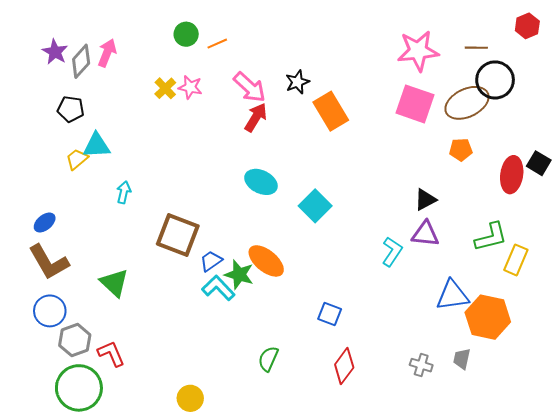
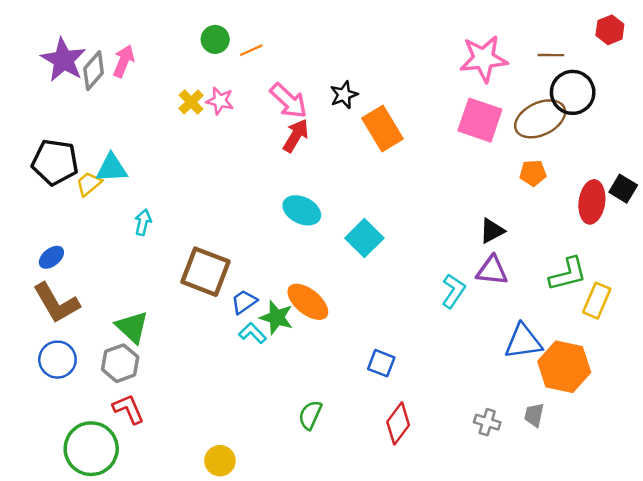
purple star: (55, 52) -> (63, 60), size x1.5
black pentagon: (71, 109) -> (55, 162), moved, size x1.5
cyan L-shape: (218, 288) -> (252, 333), size x0.7
gray hexagon: (75, 340) -> (120, 363), moved

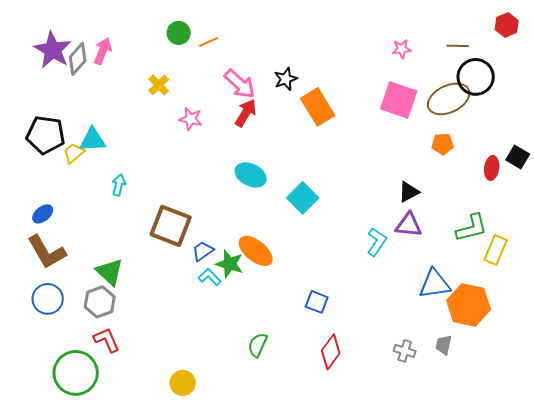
pink star: (484, 59) -> (402, 49), size x0.5
pink star: (220, 101) -> (191, 119), moved
red ellipse: (592, 202) -> (492, 168), size x0.7

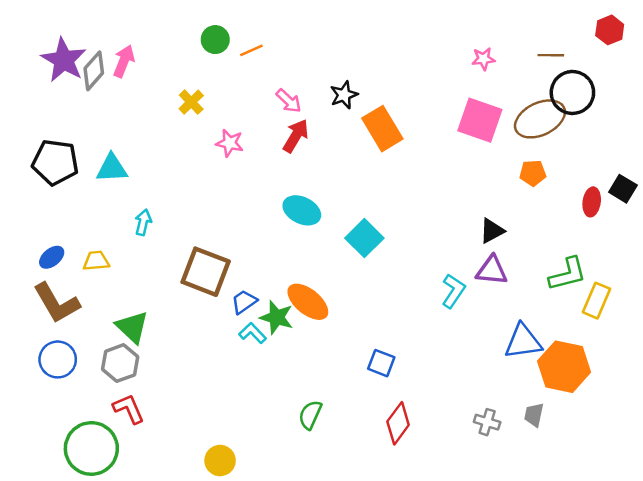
pink arrow: (240, 84) -> (289, 101), size x0.7
yellow trapezoid: (74, 153) -> (96, 261), moved, turned 35

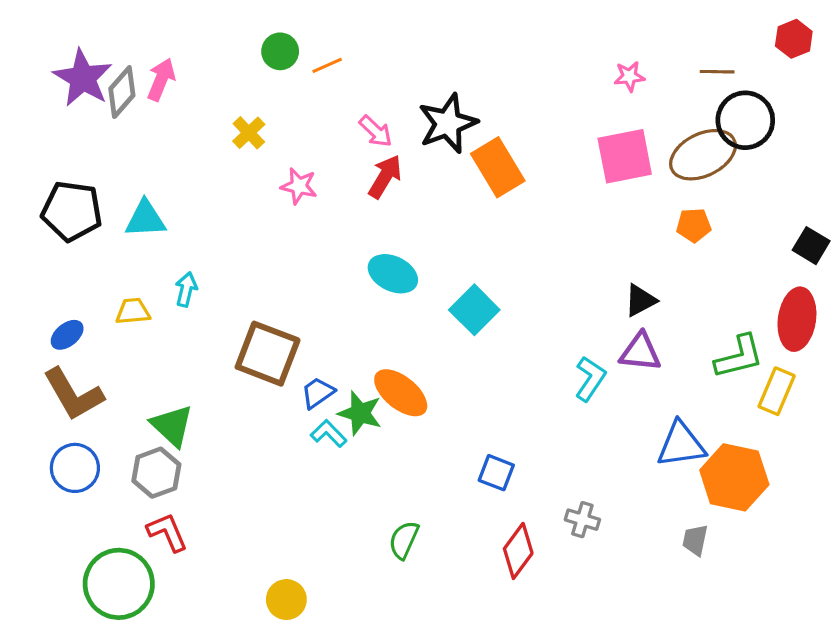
black star: (344, 95) -> (448, 123), size x1.6
pink square: (480, 120) -> (625, 156), turned -30
red ellipse: (592, 202) -> (797, 319), moved, size x1.6
yellow trapezoid: (96, 261) -> (133, 311), moved
gray cross: (487, 422) -> (582, 520), moved

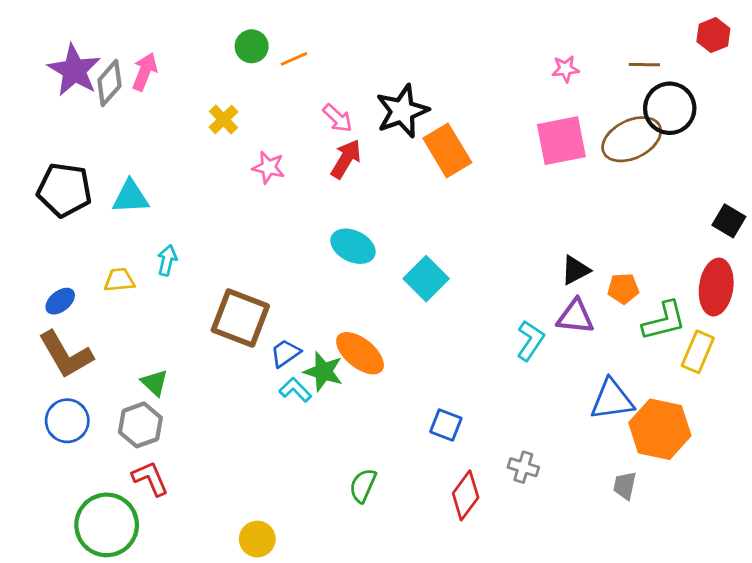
orange pentagon: (694, 225) -> (623, 288), moved
green triangle: (172, 426) -> (154, 383), size x0.7

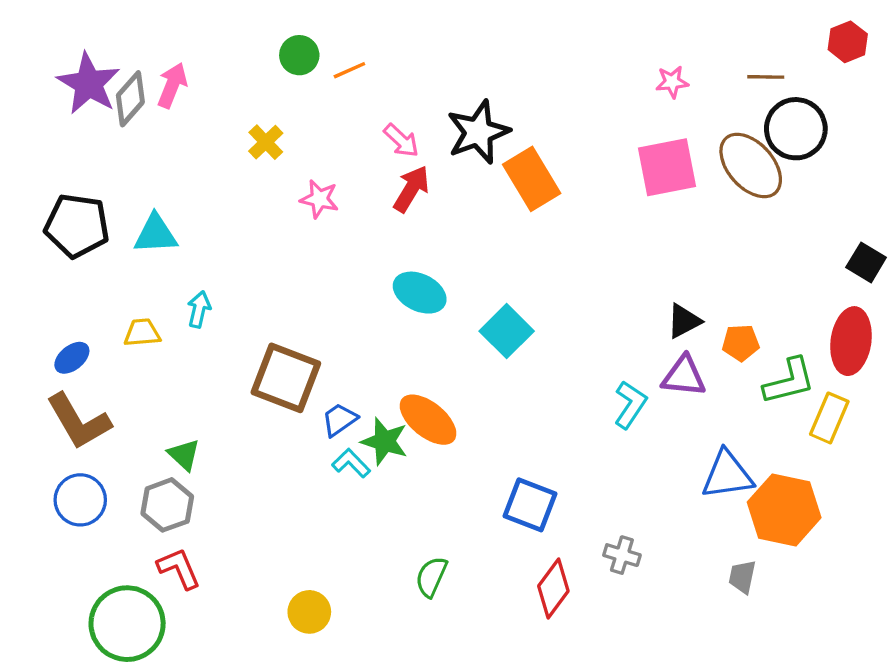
brown ellipse: (632, 139) -> (751, 166), turned 74
blue square: (446, 425) -> (530, 505), size x1.4
yellow circle: (257, 539) -> (309, 612), moved

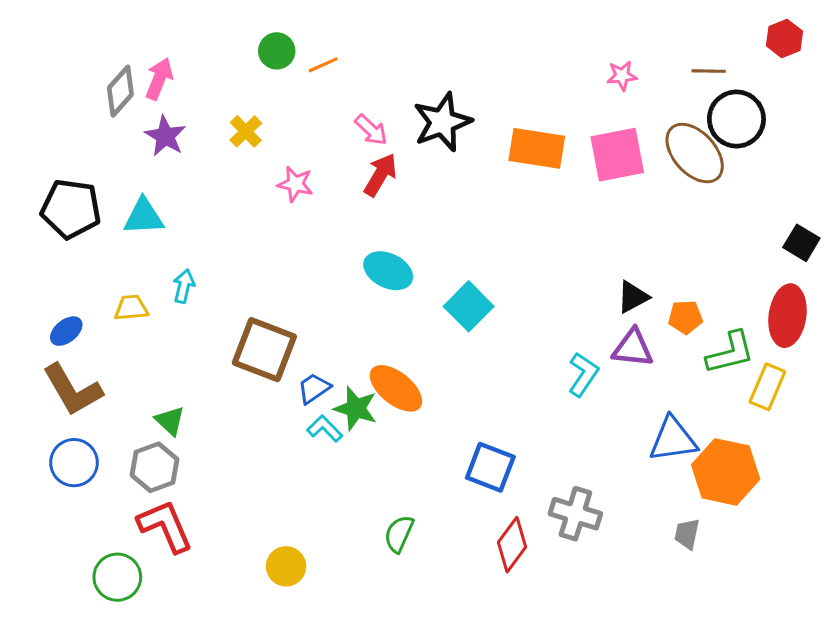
purple star: (89, 84) -> (165, 136), moved, size x0.7
orange rectangle: (532, 179) -> (537, 148), moved, turned -50
gray cross: (622, 555) -> (575, 514), size x1.5
red L-shape: (179, 568) -> (165, 526), size x1.4
green circle: (127, 624) -> (117, 577), size x0.7

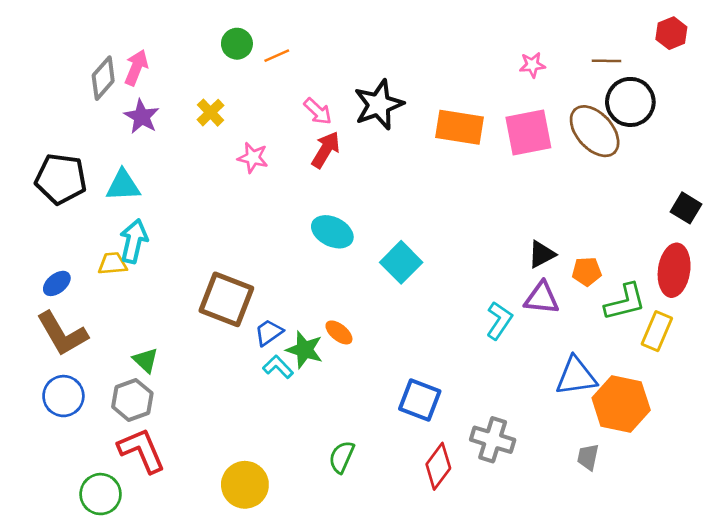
cyan arrow: (184, 286) -> (134, 241), moved, size x1.5
orange ellipse: (396, 388) -> (339, 332), size x0.6
yellow circle: (286, 566) -> (245, 485), size x1.4

